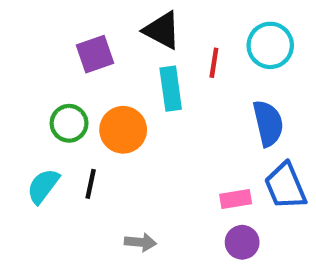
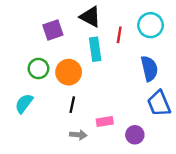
black line: (91, 184) -> (72, 105), moved
pink rectangle: (236, 199) -> (105, 122), moved

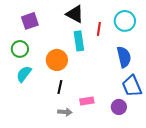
purple square: (53, 30) -> (30, 21), moved
green circle: (38, 69) -> (20, 49), moved
cyan semicircle: (24, 103) -> (24, 74), moved
purple circle: (135, 135) -> (119, 107), moved

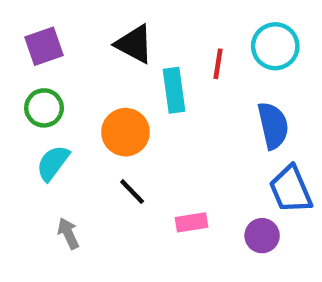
black triangle: (75, 14) -> (134, 44), moved
purple square: (30, 21) -> (44, 46), moved
black line: (60, 87) -> (132, 192), turned -56
gray arrow: (65, 112) -> (68, 233), moved, turned -120

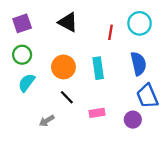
cyan rectangle: (174, 90) -> (98, 68), moved
gray arrow: (68, 233) -> (47, 121), moved, turned -96

